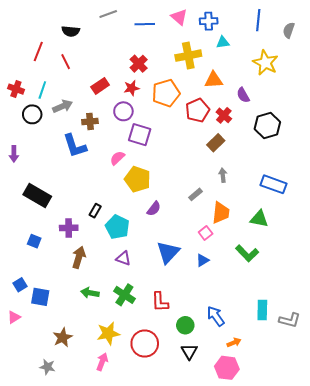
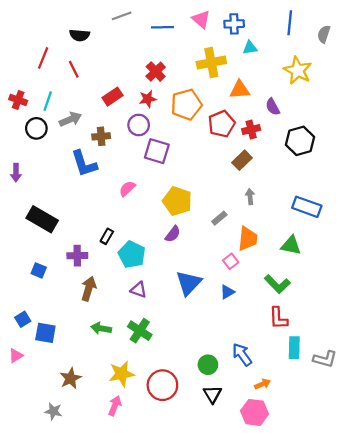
red cross: (224, 115) -> (251, 130), turned 35
pink semicircle: (117, 158) -> (127, 189), moved
yellow pentagon: (138, 179) -> (177, 201), moved
red L-shape: (160, 302) -> (278, 318), moved

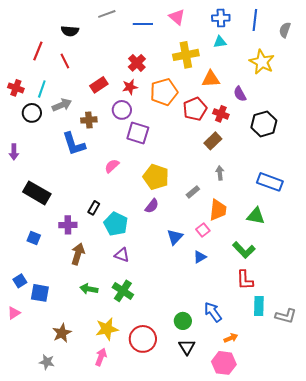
blue cross: (234, 24) -> (221, 18), moved
red cross: (251, 130) -> (221, 114), turned 35
blue triangle: (189, 283) -> (175, 237), moved, size x0.7

